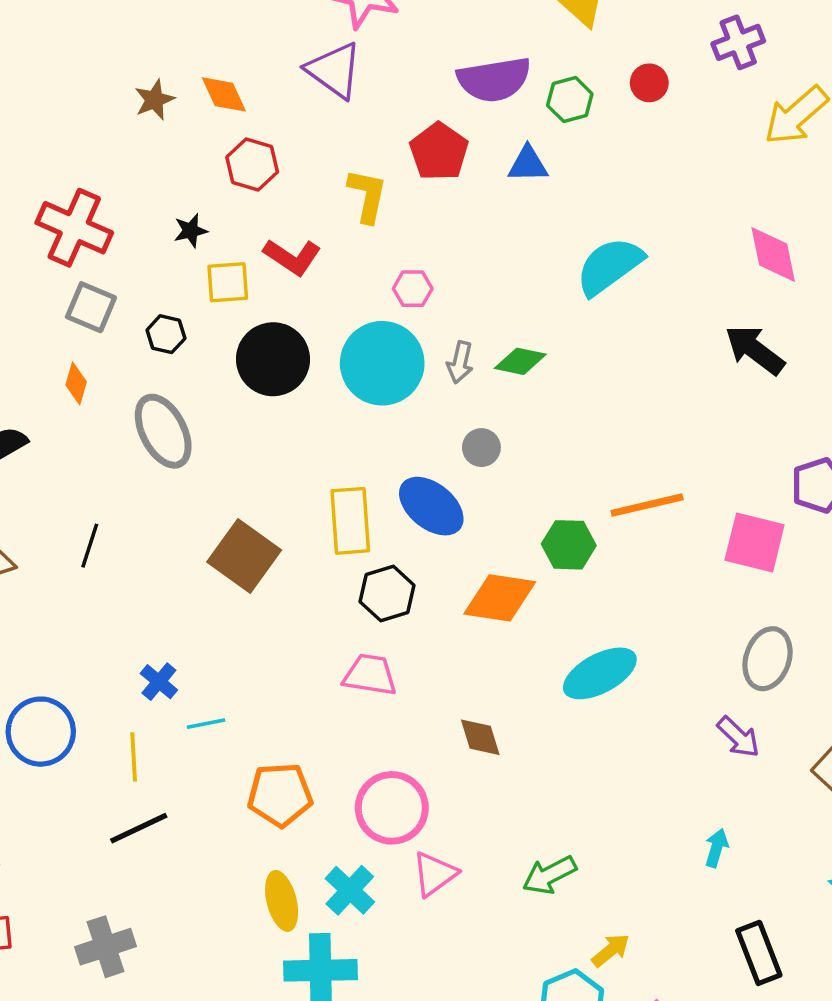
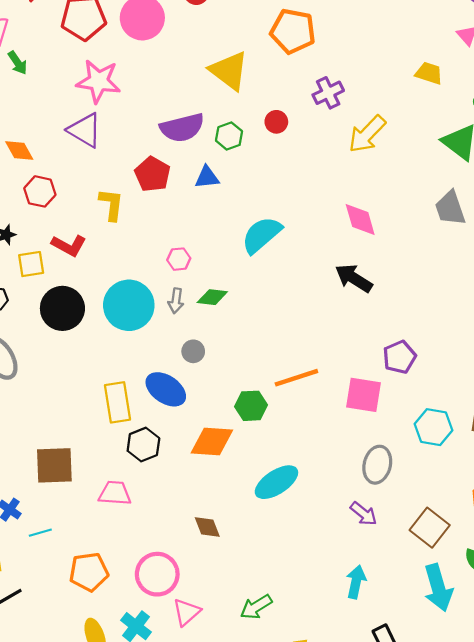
pink hexagon: (413, 289) -> (179, 259), moved
brown square: (244, 556) -> (54, 465), moved, turned -33
pink trapezoid: (370, 675) -> (115, 493), moved
cyan arrow: (716, 848) -> (356, 582), size x1.4

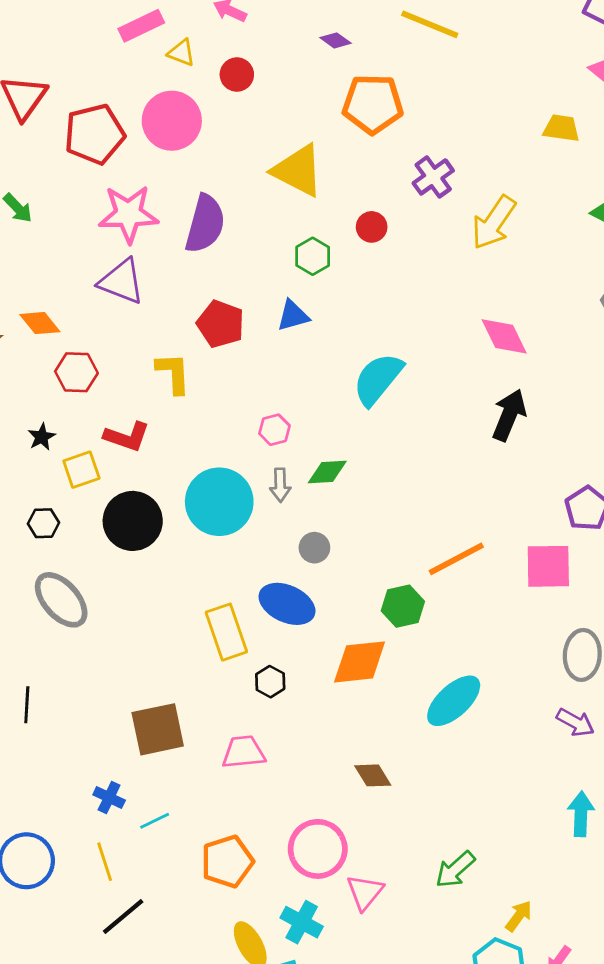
purple semicircle: (182, 128) -> (205, 224), moved, turned -51
black arrow: (354, 278) -> (509, 415), turned 90
black hexagon: (143, 445) -> (270, 682), size x0.7

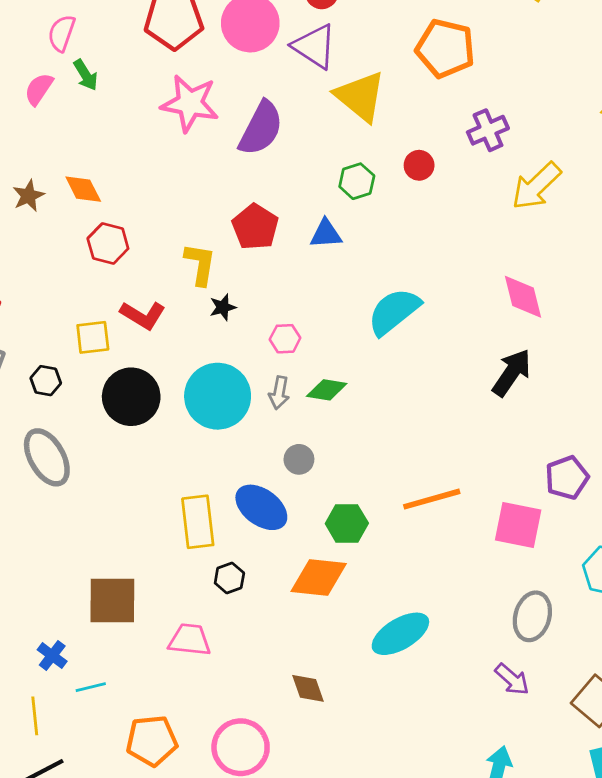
purple triangle: (122, 282) -> (314, 46), moved
black star: (42, 437) -> (223, 307), moved
green hexagon: (403, 606) -> (347, 523), moved

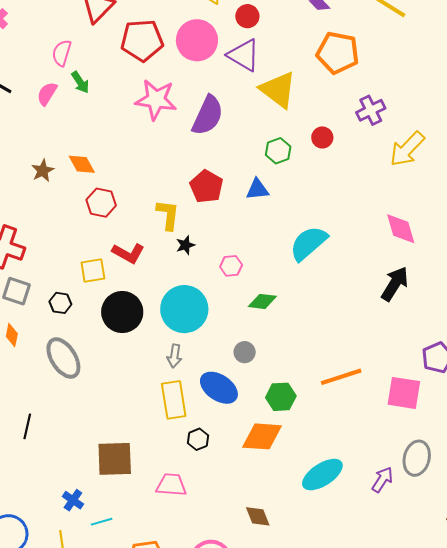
gray arrow: (279, 393) -> (174, 356), moved
purple arrow: (512, 679) -> (382, 480), moved, turned -96

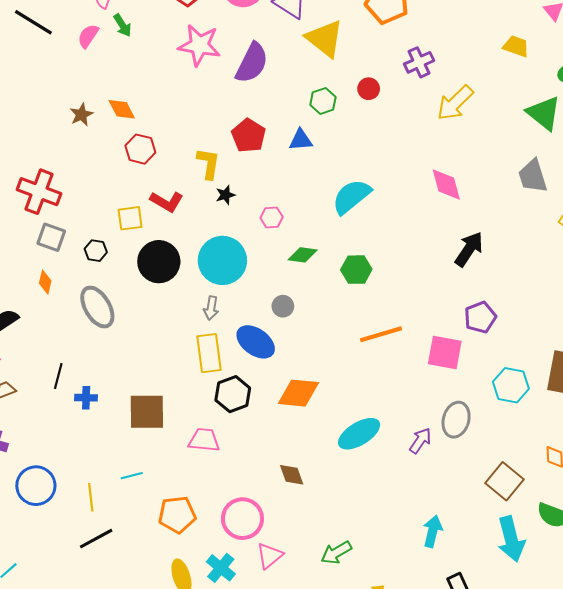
black arrow: (395, 284) -> (469, 249), moved
green hexagon: (281, 397) -> (356, 270), moved
black hexagon: (198, 439) -> (233, 394), size x1.6
blue cross: (73, 500) -> (86, 398), moved, turned -35

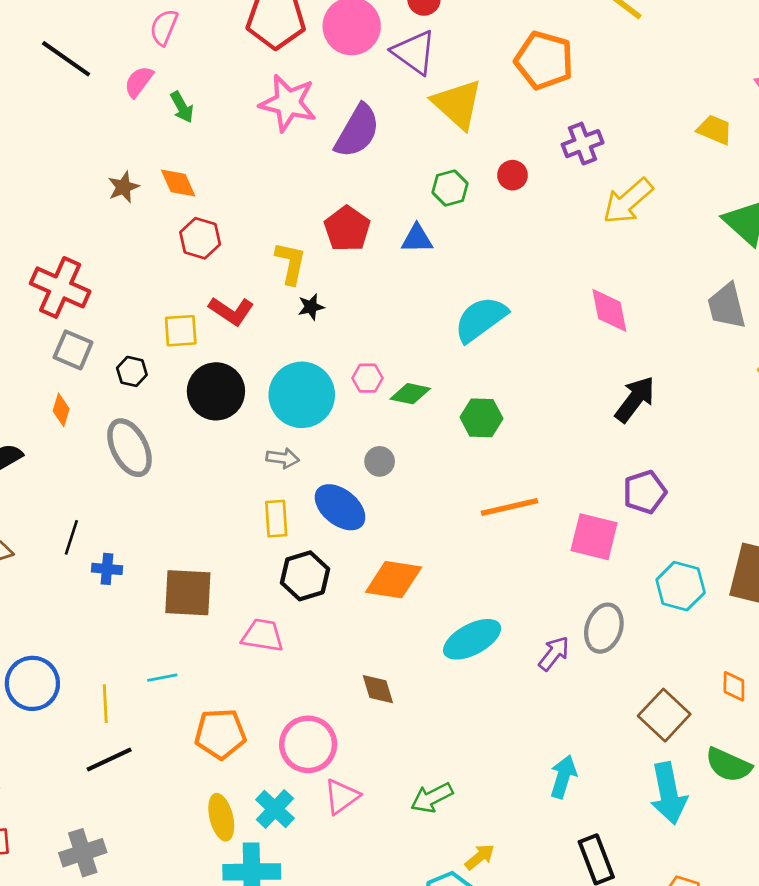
green arrow: (122, 25) -> (182, 107), moved
pink hexagon: (272, 218) -> (367, 378), moved
gray arrow: (211, 308) -> (283, 458), turned -95
yellow rectangle: (209, 353) -> (276, 519), size x0.7

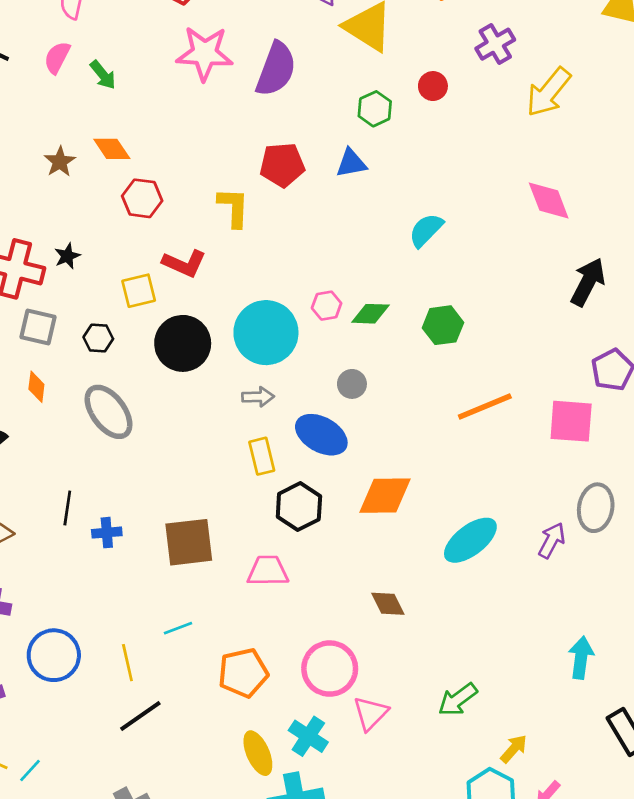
red pentagon: (347, 229) -> (282, 165), turned -30
black star: (311, 307) -> (67, 256), moved
cyan semicircle: (481, 319) -> (426, 230), size x0.7

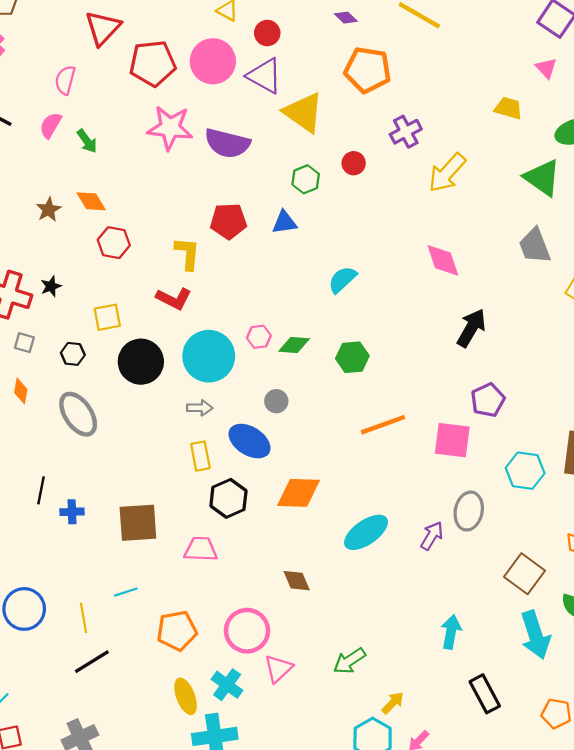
purple semicircle: (276, 69) -> (227, 143), turned 81
red L-shape: (184, 263) -> (174, 299), moved
gray square: (38, 327) -> (24, 343), size x0.7

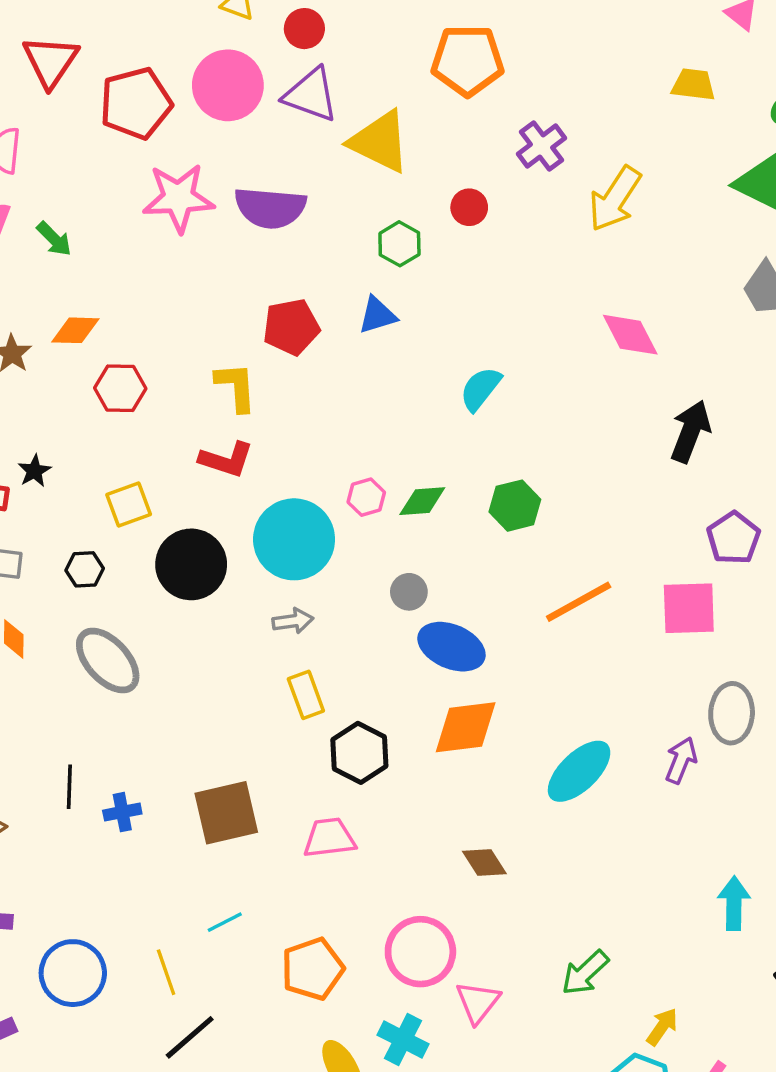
orange diamond: (91, 201) -> (75, 330), turned -48
blue ellipse: (250, 441) -> (451, 647), moved

